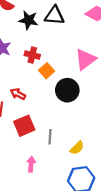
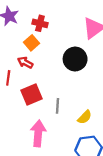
orange square: (47, 71) -> (32, 43), moved
pink arrow: (31, 164) -> (38, 133), size x1.6

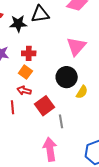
red square: (31, 95) -> (45, 106), moved
yellow semicircle: (85, 117) -> (82, 92), moved

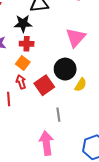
black star: (18, 24) -> (23, 23), moved
red arrow: (24, 90) -> (21, 82), turned 56
red square: (45, 106) -> (44, 85), moved

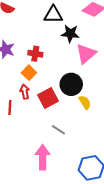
black star: (23, 23) -> (70, 34), moved
yellow semicircle: (81, 85) -> (85, 102), turned -72
gray line: (58, 115) -> (58, 130), turned -56

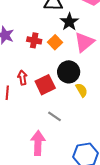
black star: (70, 34) -> (69, 22), turned 30
orange square: (29, 73) -> (55, 42), moved

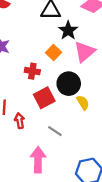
red cross: (34, 40) -> (32, 71), moved
red arrow: (22, 78) -> (20, 121), moved

